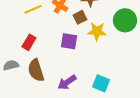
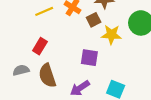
purple square: (69, 41) -> (89, 58), moved

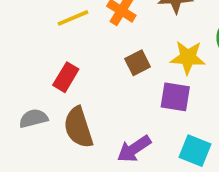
brown square: (94, 20) -> (138, 63), moved
purple square: (89, 58) -> (175, 97), moved

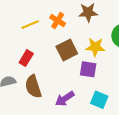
brown square: (138, 63) -> (67, 50), size x1.5

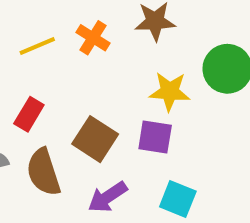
brown square: (67, 50) -> (95, 139), moved, turned -30

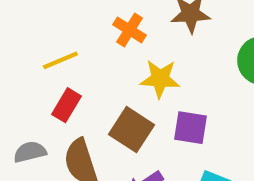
yellow line: (37, 46) -> (60, 60), moved
yellow star: (170, 92) -> (160, 79), moved

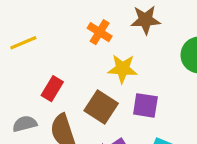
yellow line: (60, 60) -> (23, 43), moved

